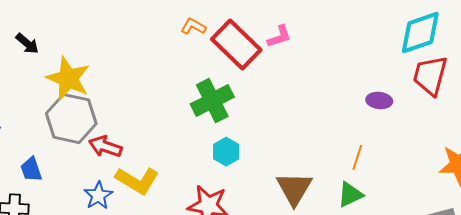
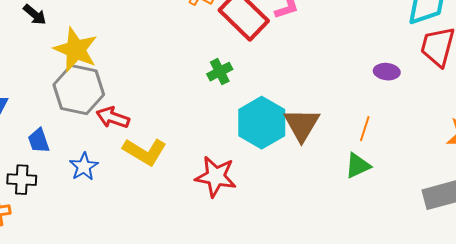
green cross: (212, 101) -> (220, 72), size x0.6
cyan hexagon: (226, 152) -> (262, 123), moved, size x1.8
brown triangle: (294, 189) -> (302, 125), moved
blue star: (98, 196) -> (84, 167), moved

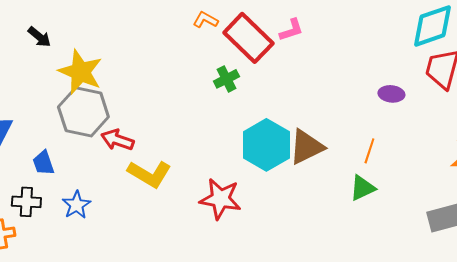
green cross: (220, 72) -> (226, 79), moved
brown triangle: (302, 125) -> (306, 147), turned 33
blue star: (84, 167) -> (76, 205), moved

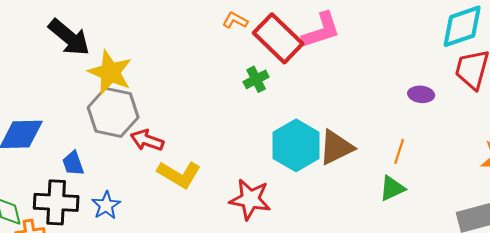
pink L-shape: (291, 30) -> (321, 30), size x1.6
black arrow: (39, 37) -> (69, 37), size x1.8
black cross: (26, 202) -> (56, 202), size x1.5

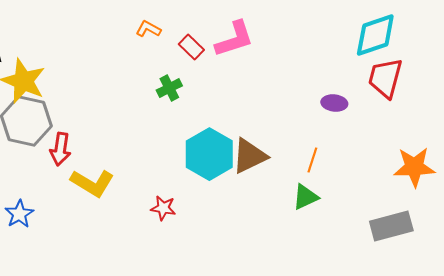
red rectangle: (278, 38) -> (191, 47), size x0.5
red arrow: (147, 140) -> (60, 149), turned -100
red star: (250, 199) -> (163, 208), size x0.6

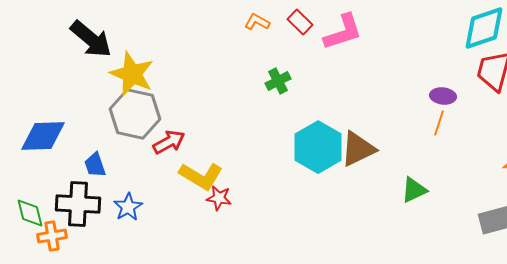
red rectangle: (191, 47) -> (300, 22), moved
red arrow: (60, 149) -> (169, 142), turned -128
orange line: (312, 160) -> (439, 123), moved
red star: (163, 208) -> (219, 198), moved

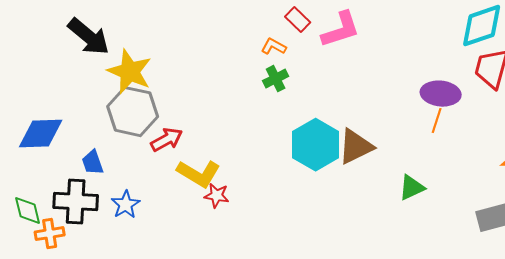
orange L-shape: (257, 22) -> (274, 47), moved
purple ellipse: (443, 96) -> (441, 94), size x1.5

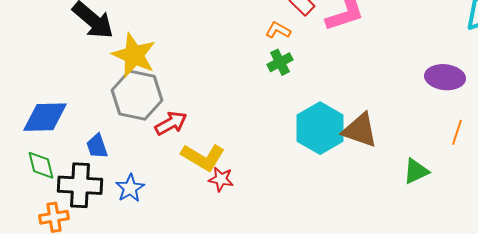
orange line: (437, 121) -> (457, 132), moved
brown triangle: (356, 147) -> (360, 130), turned 45
green diamond: (28, 211) -> (41, 165), moved

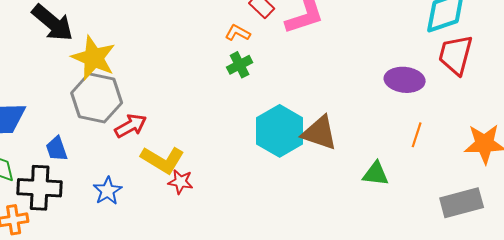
green triangle: (416, 171) -> (376, 174), turned 32
blue star: (130, 188) -> (108, 191), moved

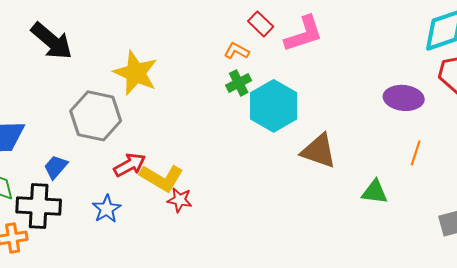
yellow star: (94, 58) -> (136, 73), moved
red arrow: (131, 126) -> (130, 165), moved
cyan hexagon: (280, 131) -> (274, 106), moved
blue trapezoid: (57, 149) -> (56, 167), turned 60

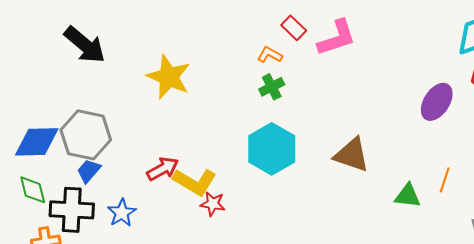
purple ellipse: (404, 98) -> (437, 102), turned -63
cyan hexagon: (274, 106) -> (272, 149), moved
gray hexagon: (96, 116) -> (86, 135), moved
orange line: (416, 153) -> (445, 180), moved
blue star: (107, 209) -> (122, 213), moved

